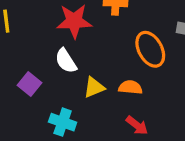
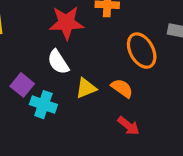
orange semicircle: (130, 87) -> (122, 88), turned 30
cyan cross: (63, 122) -> (43, 105), moved

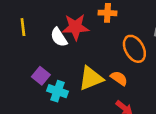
white semicircle: (58, 62) -> (59, 37), moved
yellow triangle: (86, 88) -> (91, 78), size x1.5

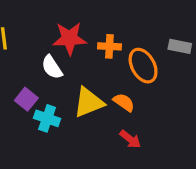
orange cross: (107, 13) -> (109, 46), moved
white semicircle: (59, 37) -> (52, 67), moved

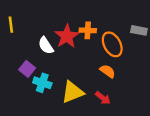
red star: (69, 38) -> (67, 36), moved, turned -30
yellow triangle: (89, 102) -> (73, 92), moved
orange semicircle: (124, 102) -> (108, 71), moved

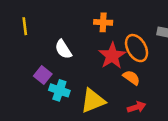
orange cross: (88, 30) -> (103, 22), moved
red star: (67, 36) -> (112, 56), moved
red arrow: (103, 98) -> (137, 107), moved, turned -56

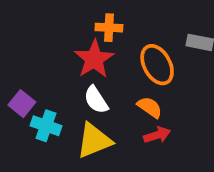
white semicircle: (63, 49) -> (96, 100), moved
red star: (112, 56) -> (94, 59), moved
red arrow: (137, 107) -> (157, 135), moved

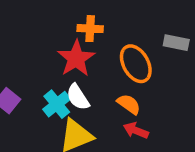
cyan cross: (46, 126) -> (57, 104), moved, turned 32
red arrow: (157, 135) -> (136, 130), turned -140

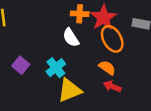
red star: (76, 58) -> (103, 18), moved
white semicircle: (78, 97) -> (71, 38), moved

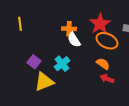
orange cross: (80, 14) -> (69, 29), moved
orange ellipse: (112, 39) -> (107, 41), turned -35
yellow triangle: (70, 90) -> (44, 82), moved

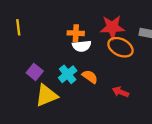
red star: (100, 24) -> (112, 27), turned 30
white semicircle: (74, 40) -> (82, 46), turned -63
orange semicircle: (103, 64) -> (90, 77), moved

